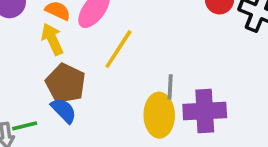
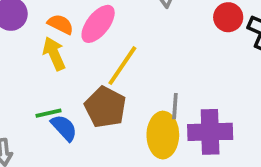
brown pentagon: (66, 83) -> (105, 107), moved
green line: (25, 126) -> (48, 113), moved

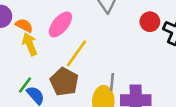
orange semicircle: (60, 24) -> (24, 25), moved
green line: (48, 113) -> (25, 85), turned -42

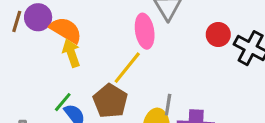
pink ellipse: (60, 24) -> (145, 31), moved, turned -52
orange semicircle: (24, 25) -> (66, 30), size x1.5

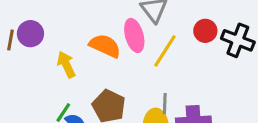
orange semicircle: (66, 30) -> (105, 46), moved
yellow line: (127, 68) -> (165, 51), moved

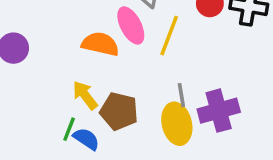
yellow arrow: (66, 64) -> (85, 95), moved

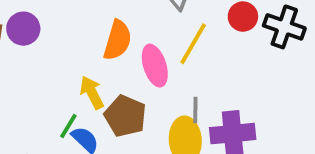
pink ellipse: (131, 25) -> (155, 66), moved
orange semicircle: (100, 44) -> (118, 40), turned 84

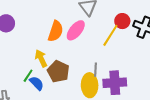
yellow line: (193, 44) -> (110, 35), moved
pink ellipse: (155, 66) -> (76, 30), moved, turned 55

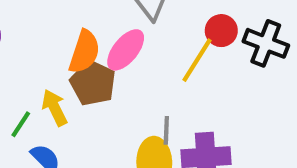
brown pentagon: (58, 71) -> (93, 83), moved
green line: (28, 76) -> (21, 124), moved

